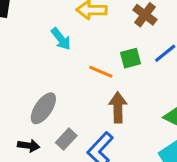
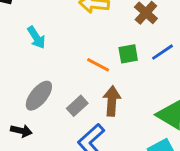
cyan arrow: (61, 39) -> (36, 37), moved
gray rectangle: (66, 139) -> (77, 106), moved

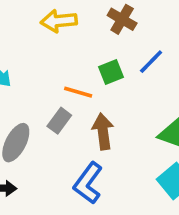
gray rectangle: (77, 106) -> (59, 121), moved

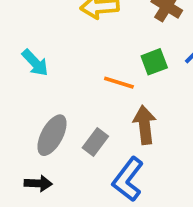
gray rectangle: (59, 121) -> (95, 142), moved

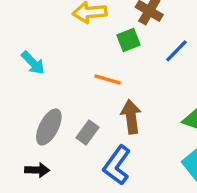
green square: (154, 62) -> (128, 40), moved

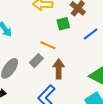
gray rectangle: (87, 133) -> (36, 61), moved

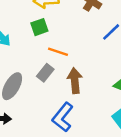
green square: (63, 24) -> (39, 27), moved

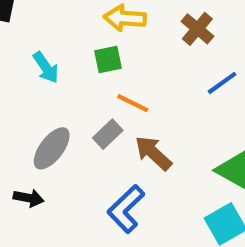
brown arrow: (75, 81) -> (153, 153), turned -50

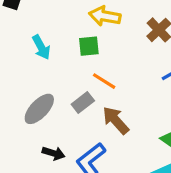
black arrow: (29, 198) -> (53, 153), moved

